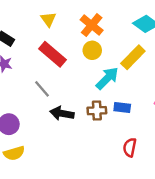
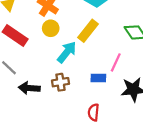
blue rectangle: (122, 108) -> (98, 78), moved

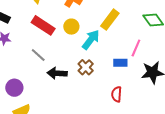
yellow circle: (51, 28) -> (71, 27), moved
brown cross: (60, 82) -> (86, 67), turned -35

